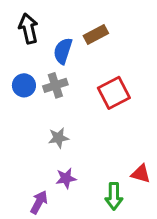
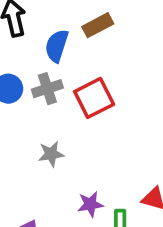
red square: (114, 93) -> (94, 98), moved
purple star: (66, 178) -> (90, 204), moved

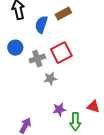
gray cross: (47, 89) -> (37, 59), moved
gray star: (51, 154) -> (50, 79), moved

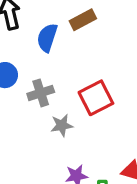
red square: (61, 53) -> (96, 98), moved

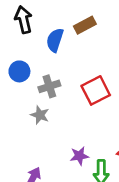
gray star: (62, 125) -> (40, 115), moved, turned 30

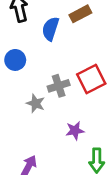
gray cross: (49, 86) -> (59, 86), moved
purple star: (79, 156) -> (75, 131), moved

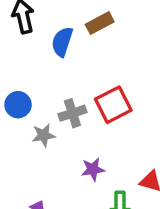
blue circle: (15, 60) -> (18, 105), moved
gray star: (36, 103) -> (44, 135), turned -30

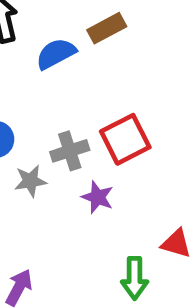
blue semicircle: (62, 42) -> (56, 54), turned 44
purple star: (93, 169) -> (98, 197), moved, turned 30

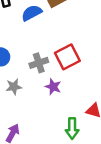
gray star: (30, 181) -> (14, 87), moved

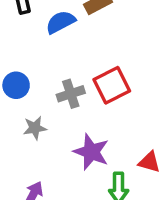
purple star: (53, 87) -> (91, 152), moved, size x1.5

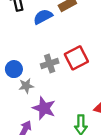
blue circle: (16, 85) -> (14, 69), moved
purple star: (91, 152) -> (44, 108), moved

